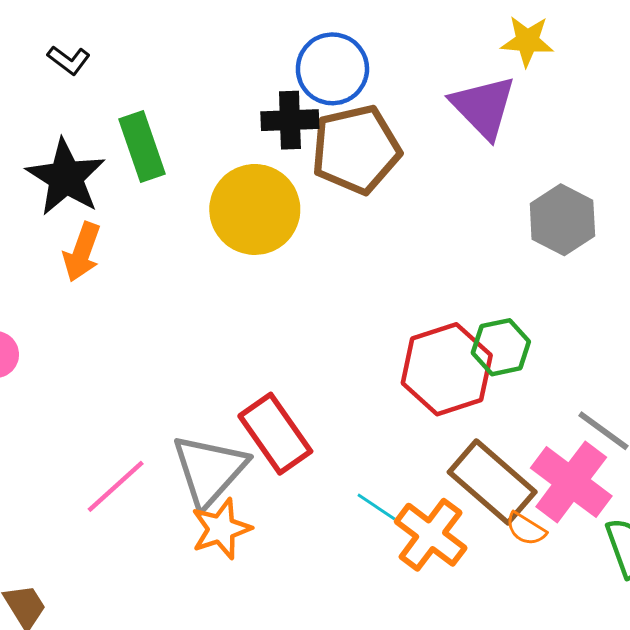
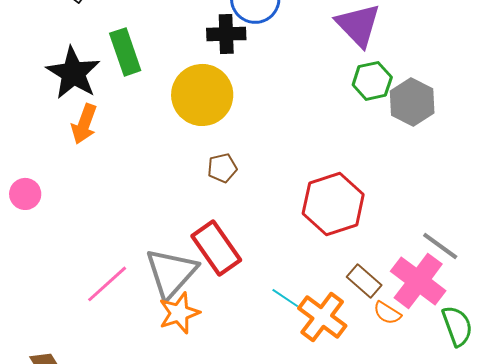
brown pentagon: (356, 149) -> (222, 168), moved, size x0.5
green hexagon: (501, 347) -> (372, 81), moved
brown rectangle: (492, 482) -> (364, 281), size x0.6

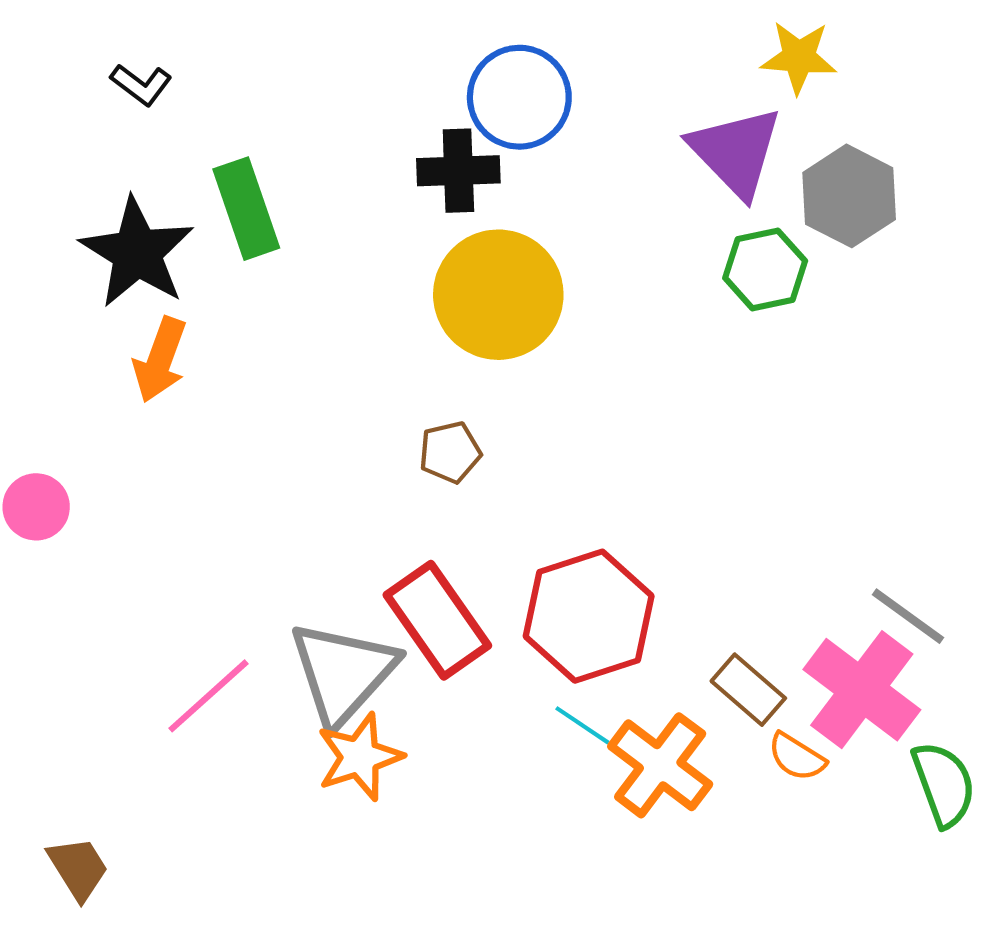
yellow circle: (202, 95) -> (498, 295), moved
gray hexagon: (412, 102) -> (849, 196), moved
red hexagon: (333, 204) -> (589, 616), moved

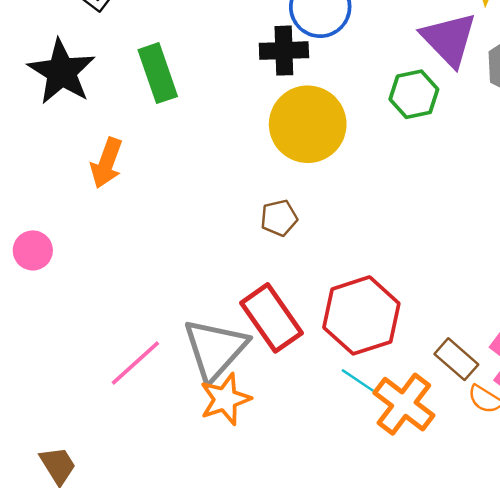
black star: (137, 253) -> (62, 72), moved
green hexagon: (765, 269) -> (414, 94), moved

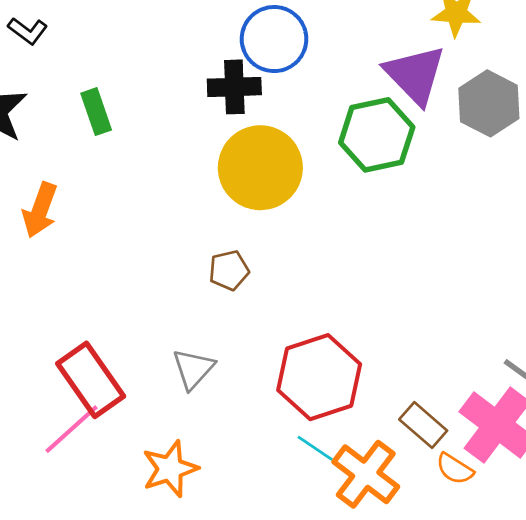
green rectangle: (158, 73) -> (96, 112), size x0.7
green hexagon: (414, 94) -> (377, 135), size x1.4
red rectangle: (271, 318) -> (91, 380), moved
gray triangle: (215, 349) -> (193, 369), moved, size x0.6

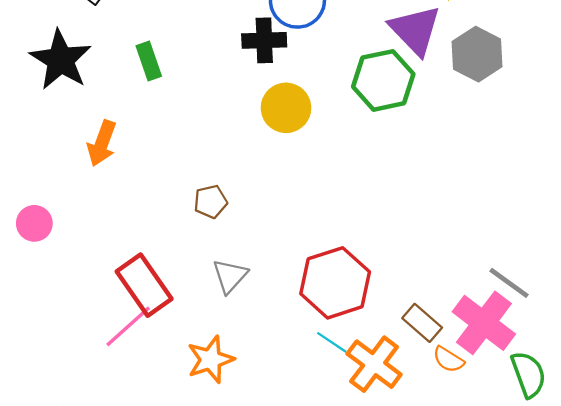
yellow circle: (260, 168) -> (286, 108), size x0.7
brown pentagon: (229, 270) -> (210, 202), moved

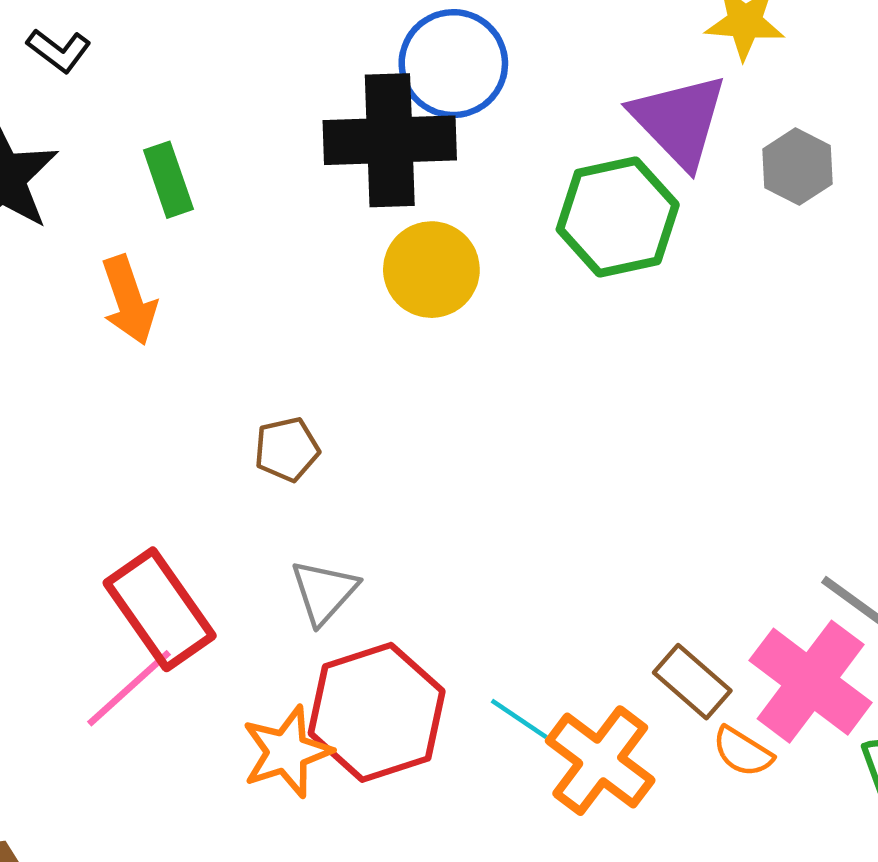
black cross: (264, 40) -> (390, 140), size x1.5
gray hexagon: (477, 54) -> (797, 167), size x0.7
orange arrow: (102, 143) -> (129, 300), moved, turned -39
red hexagon: (335, 283) -> (377, 712), moved

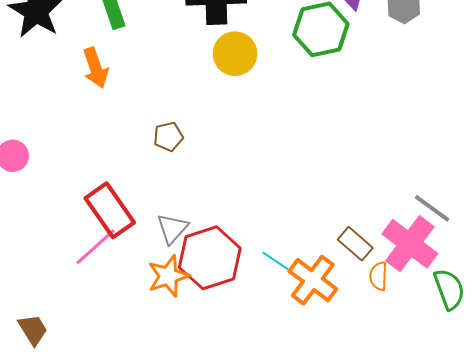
gray triangle: (324, 592) -> (172, 229), moved
orange semicircle: (743, 752) -> (379, 276), turned 60

